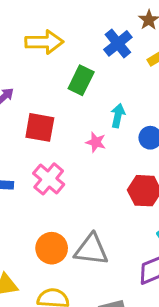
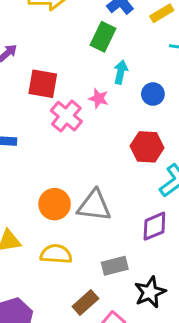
green rectangle: (81, 80) -> (103, 37), moved
pink cross: (49, 179) -> (66, 116), moved

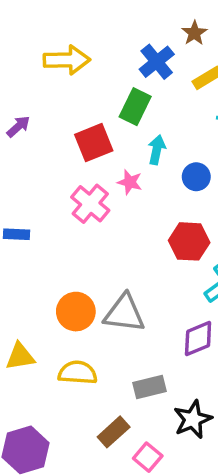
red square: (43, 84) -> (94, 143), moved, turned -32

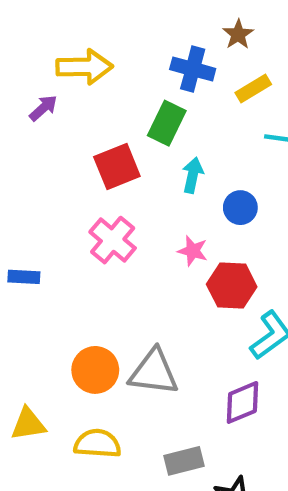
blue cross: (157, 62) -> (193, 69), turned -36
purple arrow: (18, 126) -> (43, 108), moved
pink star: (130, 182) -> (193, 251), moved

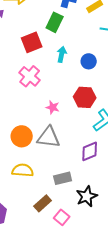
cyan arrow: (193, 175) -> (62, 54), moved
pink star: (193, 251) -> (53, 107), moved

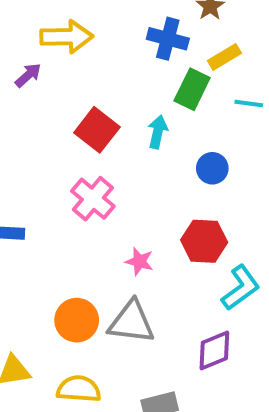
green rectangle: (55, 22) -> (192, 89), moved
red square: (32, 42) -> (97, 130), turned -30
cyan arrow: (62, 54) -> (158, 132), moved

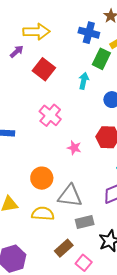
red square: (97, 130) -> (44, 69), moved
gray triangle: (131, 322) -> (70, 196), moved

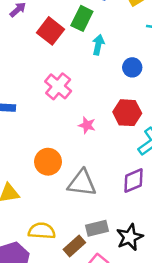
green rectangle: (101, 59) -> (82, 18), moved
yellow semicircle: (43, 214) -> (42, 231), moved
gray rectangle: (85, 222) -> (97, 228), moved

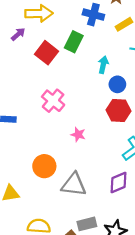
cyan arrow: (98, 45) -> (103, 65), moved
red hexagon: (127, 113) -> (118, 111), moved

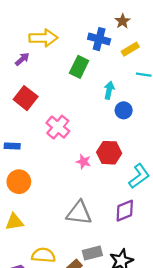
red square: (47, 53) -> (26, 98), moved
red hexagon: (118, 111) -> (109, 153), moved
orange circle: (44, 166) -> (19, 182), moved

